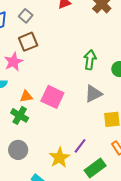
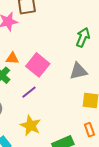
purple line: (80, 146) -> (29, 92), moved
yellow star: (59, 158) -> (31, 125), turned -30

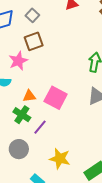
purple line: (29, 92) -> (40, 127), moved

